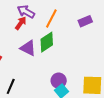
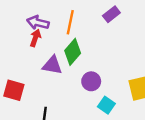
purple circle: (59, 81) -> (91, 81), moved

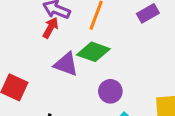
green diamond: (73, 52) -> (93, 52), turned 60

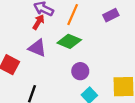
purple triangle: (66, 64) -> (37, 48), moved

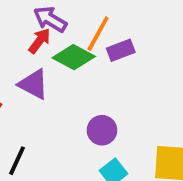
purple rectangle: (111, 15) -> (121, 50), moved
green diamond: (69, 41) -> (74, 57), moved

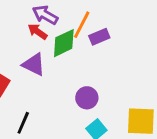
red arrow: (39, 41) -> (37, 32), turned -90
green diamond: (74, 57) -> (64, 43), turned -52

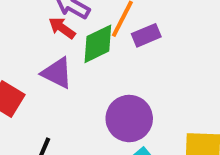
purple circle: (87, 98) -> (129, 119), size x1.5

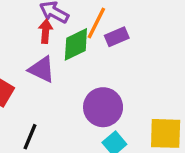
red arrow: (62, 28) -> (45, 31), turned 60

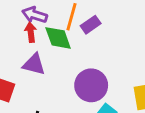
green diamond: (76, 44) -> (58, 38), turned -72

